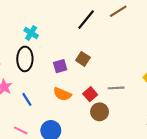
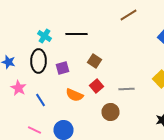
black line: (86, 20) -> (76, 34), moved, turned 50
purple square: (60, 66) -> (62, 68), moved
red square: (90, 94) -> (96, 86), moved

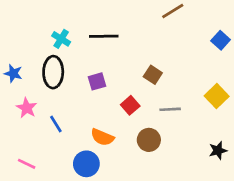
brown square: (94, 61) -> (153, 75), moved
purple square: (62, 68) -> (97, 81), moved
orange semicircle: (74, 95) -> (102, 137), moved
pink line: (34, 130) -> (27, 164), moved

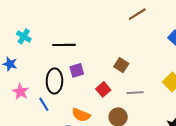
black line: (104, 36) -> (64, 45), moved
cyan cross: (61, 39) -> (24, 36), moved
black ellipse: (53, 72) -> (54, 81), moved

